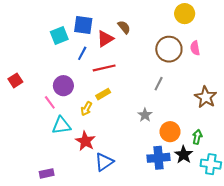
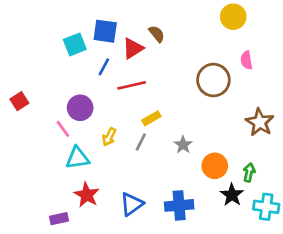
brown circle: (169, 49) -> (213, 80), moved
gray line: (159, 84) -> (141, 142), moved
yellow rectangle: (103, 94) -> (151, 118), moved
red star: (85, 141) -> (87, 195), moved
blue cross: (159, 158) -> (179, 205), moved

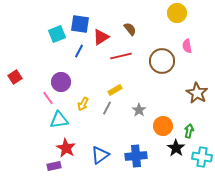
brown semicircle: (157, 34) -> (130, 29), moved
red line: (132, 85) -> (121, 56), moved
purple rectangle: (59, 219) -> (54, 166), moved

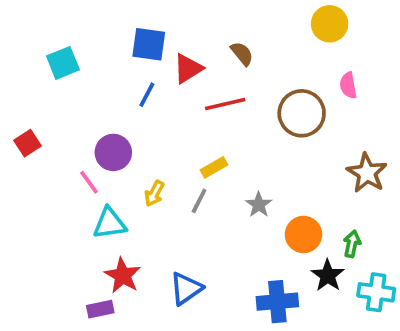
cyan square: (57, 34) -> (63, 63), moved
blue cross: (136, 156) -> (277, 302), moved

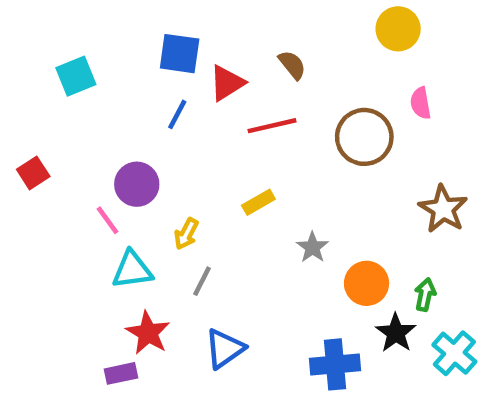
gray line: (199, 201) -> (202, 281), moved
cyan cross: (376, 292) -> (454, 353), turned 33

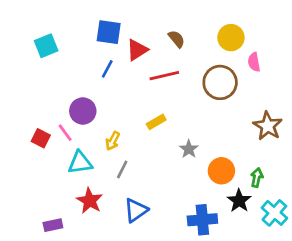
yellow circle: (398, 29) -> (231, 38), moved
red square: (33, 173) -> (41, 138), moved, turned -30
purple rectangle: (121, 373) -> (53, 225), moved

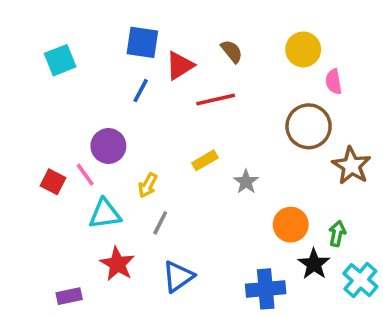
brown circle: (220, 82) -> (309, 126), moved
gray star: (189, 149) -> (246, 182), moved

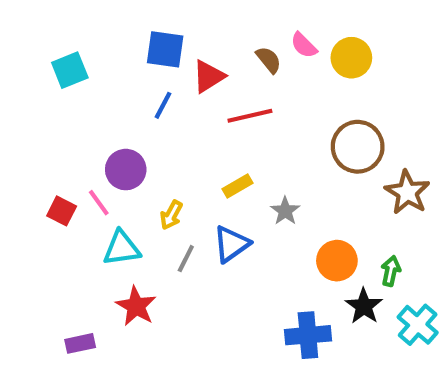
pink semicircle: (334, 82) -> (304, 45), moved, turned -35
blue triangle: (178, 276) -> (231, 244), moved

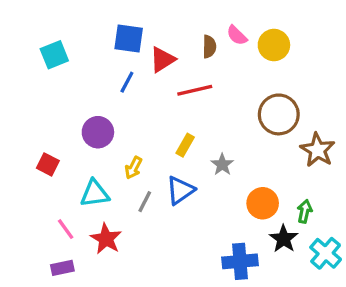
brown semicircle: (269, 60) -> (209, 47), turned 40
yellow rectangle: (238, 186) -> (185, 145), turned -30
pink line: (99, 203) -> (66, 229), moved

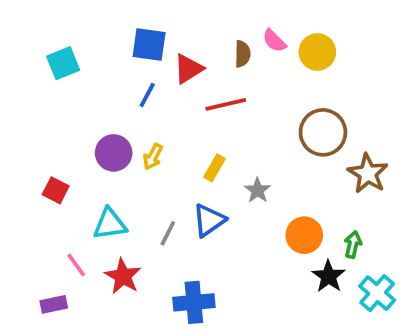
yellow arrow: (133, 168) -> (153, 157), moved
blue cross: (240, 261) -> (194, 302), moved
purple rectangle: (62, 268) -> (54, 304), moved

